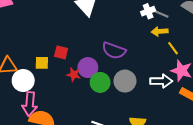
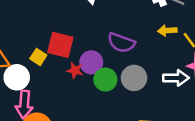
yellow arrow: (160, 31) -> (167, 31), moved
red square: (61, 52) -> (60, 45), size x1.6
yellow square: (42, 63) -> (38, 57), turned 32

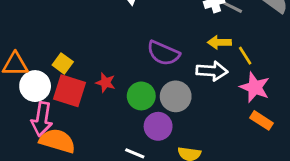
red square: (60, 45) -> (69, 91), moved
purple circle: (91, 62) -> (158, 126), moved
white arrow: (176, 78) -> (212, 71), moved

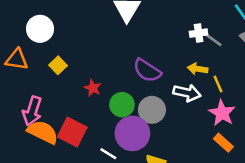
white circle: (35, 86) -> (40, 29), moved
red square: (69, 91) -> (72, 132), moved
purple circle: (158, 126) -> (132, 133), size x1.4

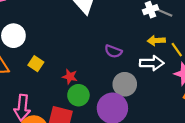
purple semicircle: (147, 70) -> (113, 51), size x0.7
green circle: (122, 105) -> (78, 95), moved

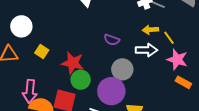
red star: (70, 77) -> (73, 63), size x1.6

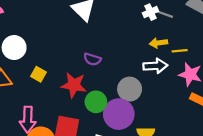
yellow line: (169, 38) -> (180, 51), turned -56
purple semicircle: (112, 40) -> (92, 59), moved
green circle: (81, 80) -> (96, 102), moved

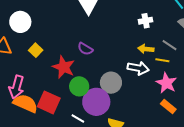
gray line: (164, 14) -> (170, 45), moved

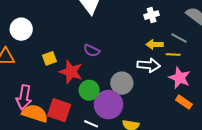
yellow square: (36, 50) -> (49, 58), moved, turned 32

